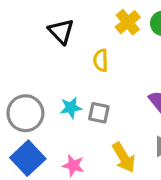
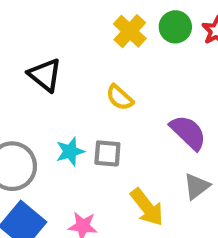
black triangle: (61, 31) -> (45, 75), moved
yellow semicircle: (101, 60) -> (120, 97), moved, turned -40

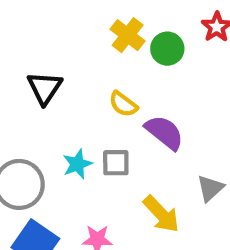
green circle: (175, 27) -> (167, 49), moved
black triangle: (45, 75) -> (45, 88), turned 30
purple semicircle: (188, 132) -> (164, 132), moved

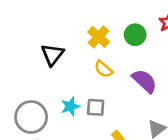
yellow cross: (128, 35) -> (99, 37), moved
purple semicircle: (164, 132) -> (144, 81), moved

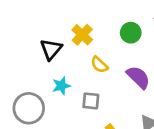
yellow cross: (99, 37) -> (82, 35), moved
cyan star: (70, 106) -> (61, 86), moved

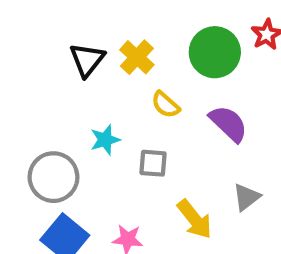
green circle: (131, 33) -> (215, 52), size x1.5
black triangle: (51, 49) -> (87, 60), moved

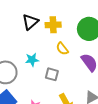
yellow cross: (137, 57) -> (53, 25), turned 35

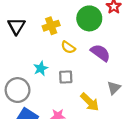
black triangle: (30, 22) -> (16, 26), moved

